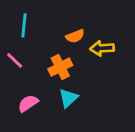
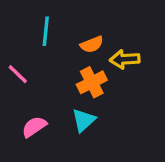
cyan line: (24, 25) -> (46, 31), moved
orange cross: (60, 67) -> (92, 82), moved

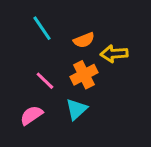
cyan line: (46, 31) -> (42, 28), turned -40
pink line: (18, 74) -> (45, 81), moved

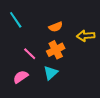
cyan line: (42, 28) -> (16, 20), moved
yellow arrow: (114, 54) -> (86, 36), moved

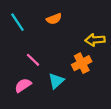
orange semicircle: (56, 27) -> (54, 19), moved
orange cross: (56, 50) -> (82, 63), moved

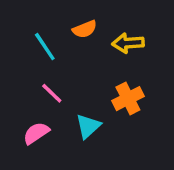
cyan line: (17, 22) -> (45, 47), moved
yellow arrow: (95, 40) -> (128, 43), moved

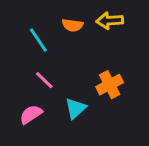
orange semicircle: (85, 29) -> (73, 25), turned 30
yellow arrow: (128, 43) -> (110, 21), moved

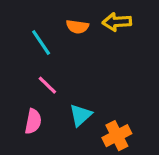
orange cross: (110, 85) -> (117, 136), moved
pink semicircle: (31, 114) -> (33, 121), turned 135

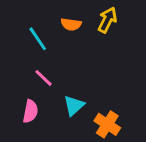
yellow arrow: (117, 22) -> (107, 20), turned 120
orange cross: (117, 136) -> (107, 124), turned -30

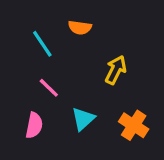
yellow arrow: (107, 20) -> (116, 70), moved
orange cross: (107, 124) -> (134, 125), moved

